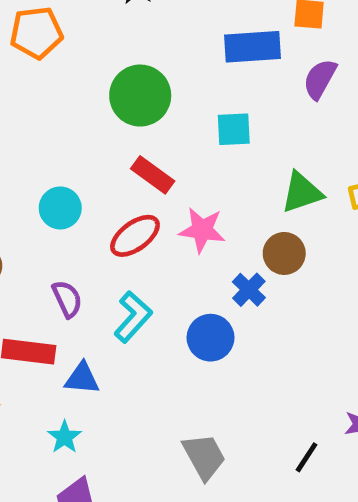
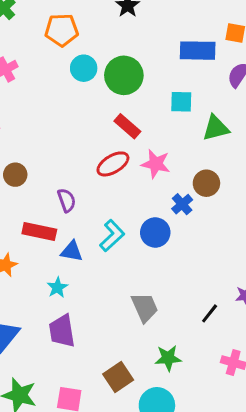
green triangle: (302, 192) -> (216, 128), moved
cyan circle: (60, 208) -> (84, 68), moved
cyan L-shape: (133, 317) -> (112, 236), moved

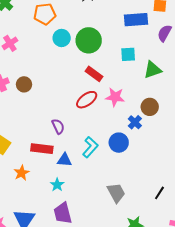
brown circle: (15, 175) -> (24, 84), moved

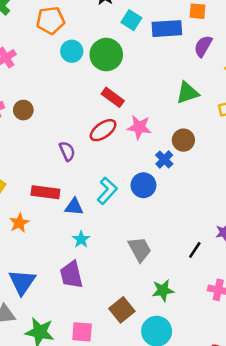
cyan square: (128, 54) -> (131, 20), moved, turned 35
purple semicircle: (58, 126) -> (67, 151), moved
cyan star: (57, 185) -> (81, 239), moved

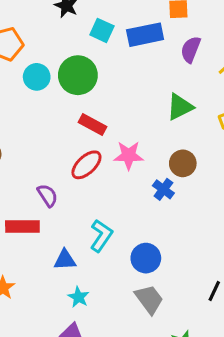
blue circle: (143, 185) -> (146, 258), moved
red rectangle: (45, 192) -> (22, 226), moved

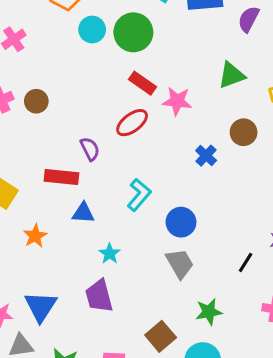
pink star: (129, 155) -> (177, 101), moved
brown circle: (183, 163) -> (244, 132), moved
blue triangle: (65, 260) -> (83, 213), moved

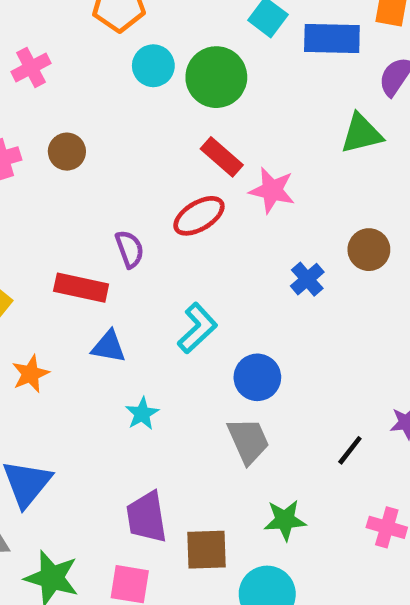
green triangle: (232, 75) -> (361, 134), moved
brown circle: (36, 101) -> (67, 152), moved
purple trapezoid: (99, 296) -> (147, 517), moved
brown square: (161, 336) -> (207, 550), turned 32

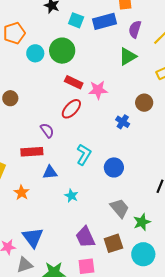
gray trapezoid: (248, 441) -> (120, 208), moved

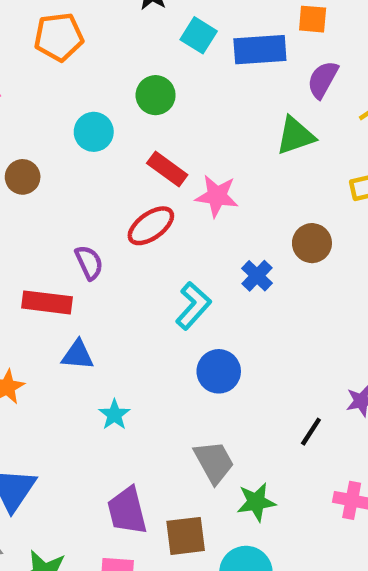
green circle: (62, 51) -> (156, 95), size x0.7
cyan circle: (35, 53) -> (94, 132), moved
cyan L-shape: (84, 155) -> (193, 306), moved

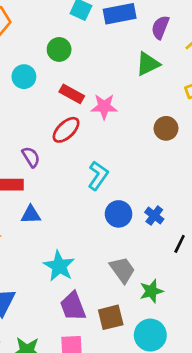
blue cross: (257, 276) -> (154, 216), moved
cyan star: (114, 415) -> (59, 266), moved, size x1.6

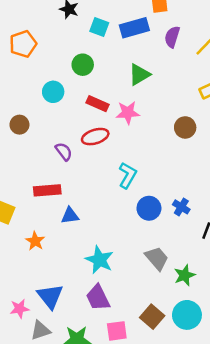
green triangle: (148, 64) -> (139, 75), moved
red ellipse: (66, 130) -> (95, 137), turned 30
purple semicircle: (31, 157) -> (64, 151), moved
purple trapezoid: (73, 306) -> (98, 298), moved
brown square: (111, 317) -> (152, 317), moved, turned -30

